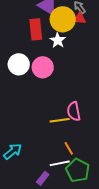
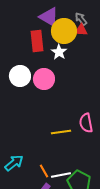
pink semicircle: (74, 111) -> (86, 123), moved
orange line: (69, 148) -> (44, 171), moved

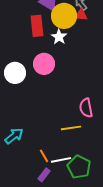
white circle: (20, 76) -> (15, 73), moved
yellow line: (61, 132) -> (71, 128), moved
cyan arrow: (14, 163) -> (14, 136), moved

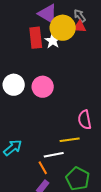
white star: (59, 37) -> (53, 41), moved
pink circle: (44, 64) -> (43, 87), moved
white line: (61, 160) -> (54, 155), moved

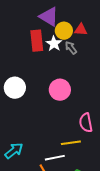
gray arrow: (80, 16) -> (71, 48), moved
yellow circle: (63, 28) -> (64, 31), size x0.7
pink circle: (43, 87) -> (60, 90), moved

